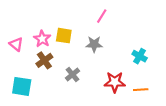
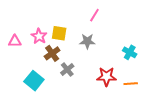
pink triangle: (16, 44) -> (15, 41), turned -40
brown cross: (44, 60) -> (52, 53), moved
cyan square: (22, 86) -> (34, 81), moved, turned 30

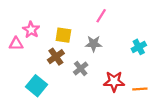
pink star: (39, 36) -> (31, 30), moved
cyan cross: (130, 52) -> (139, 47), moved, turned 32
gray cross: (67, 70) -> (81, 69), moved

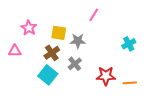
pink triangle: (16, 44) -> (15, 51), moved
gray star: (94, 44) -> (78, 41), moved
cyan square: (36, 86) -> (48, 75), moved

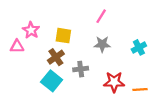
gray star: (78, 41) -> (102, 44), moved
pink triangle: (15, 51) -> (17, 46), moved
gray cross: (75, 64) -> (81, 69), turned 32

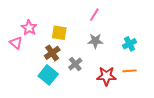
pink triangle: (17, 46) -> (16, 43), turned 40
gray cross: (81, 69) -> (75, 64), turned -32
orange line: (140, 90) -> (130, 71), moved

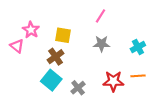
gray cross: (75, 64) -> (78, 88), moved

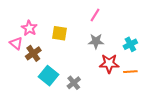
brown cross: (56, 57) -> (33, 53), moved
red star: (113, 81) -> (109, 64), moved

